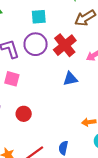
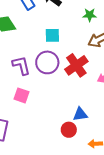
blue triangle: (70, 79) -> (80, 114), moved
red circle: (24, 114) -> (69, 130), moved

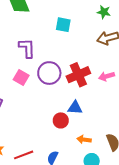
purple circle: (47, 62) -> (49, 73), moved
red cross: (76, 65) -> (78, 75), moved

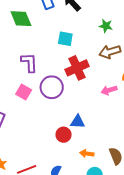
red cross: (78, 75) -> (77, 68), moved

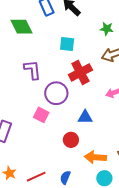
pink square: (24, 92) -> (41, 115), moved
blue triangle: (78, 122) -> (85, 117), moved
orange arrow: (87, 153) -> (95, 157), size x1.5

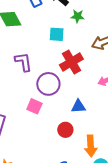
green star: (107, 29) -> (78, 16), moved
orange arrow: (95, 157) -> (91, 146), turned -95

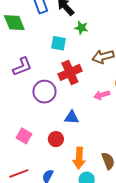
purple L-shape: (23, 62) -> (22, 67), turned 70
pink square: (34, 106) -> (24, 136), moved

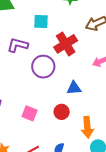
cyan square: (59, 43) -> (41, 22), moved
purple L-shape: (22, 67) -> (18, 45), turned -135

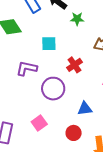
red cross: (66, 44) -> (74, 65), size x0.7
pink square: (30, 113) -> (39, 123), moved, turned 35

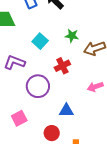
green star: (77, 19) -> (72, 36), moved
cyan square: (49, 44) -> (40, 41), turned 35

